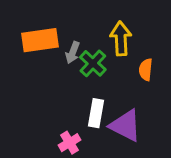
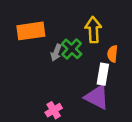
gray arrow: (73, 53) -> (56, 53), moved
white rectangle: (96, 113) -> (103, 74), moved

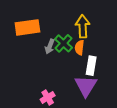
orange semicircle: (113, 54) -> (79, 48), moved
purple triangle: (97, 97) -> (86, 86), turned 35

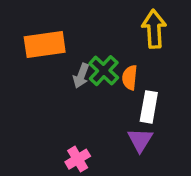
yellow arrow: (83, 26) -> (154, 29), moved
purple triangle: (86, 86) -> (140, 140), size x0.7

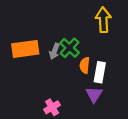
orange rectangle: (45, 45) -> (25, 49), moved
orange semicircle: (130, 78) -> (85, 65), moved

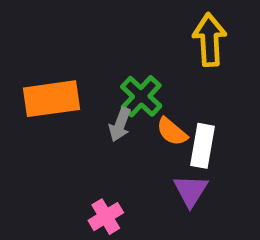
gray arrow: (54, 51) -> (120, 125), moved
orange semicircle: (85, 65) -> (172, 132), turned -56

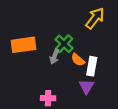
yellow arrow: (210, 40) -> (95, 18), turned 40
pink cross: (106, 217) -> (48, 98), turned 32

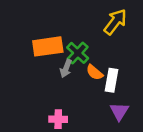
orange rectangle: (23, 45) -> (48, 46), moved
purple triangle: (86, 86) -> (119, 111), moved

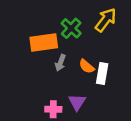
green cross: (78, 53) -> (71, 28), moved
purple triangle: (119, 111) -> (77, 102), moved

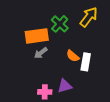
gray arrow: (60, 63) -> (41, 53), moved, turned 32
purple triangle: (77, 102) -> (65, 86), turned 42

